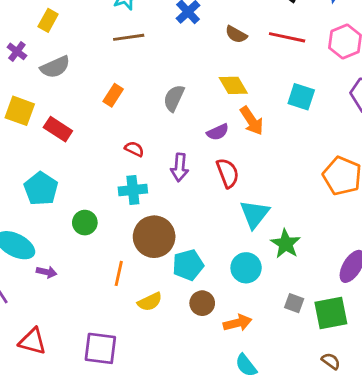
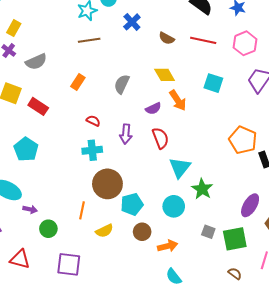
yellow rectangle: (48, 20) -> (14, 28), moved
green circle: (85, 223) -> (48, 229), moved

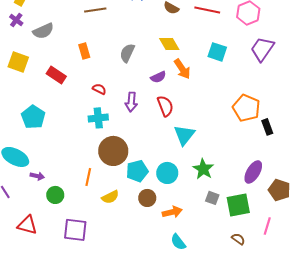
orange rectangle: (78, 82) -> (84, 51), turned -49
red rectangle: (38, 106) -> (56, 75), moved
green star: (202, 189) -> (203, 169), moved
cyan circle: (174, 206) -> (167, 173), moved

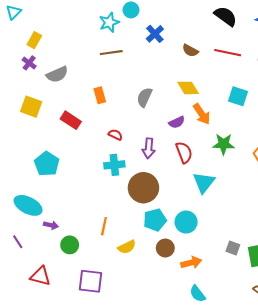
brown circle: (113, 151) -> (143, 188), moved
green star: (203, 169) -> (223, 144), moved, turned -30

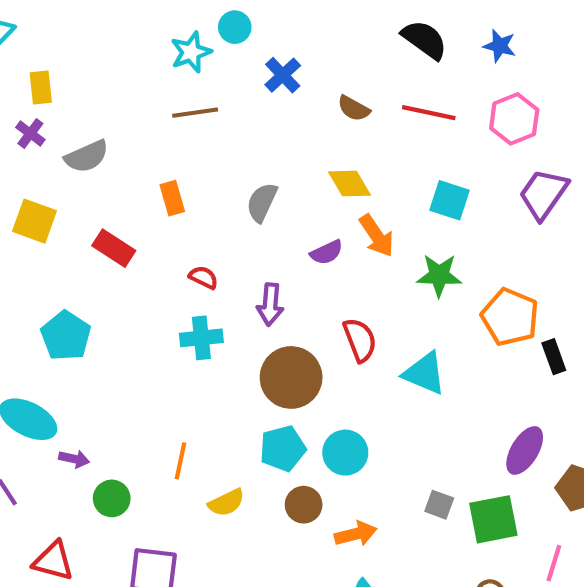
yellow rectangle: (34, 40) -> (41, 88), turned -35
green star: (223, 144) -> (439, 275), moved
red semicircle: (184, 152) -> (360, 340), moved
cyan triangle: (204, 183) -> (425, 373), moved, turned -45
brown circle: (143, 188) -> (291, 377), moved

